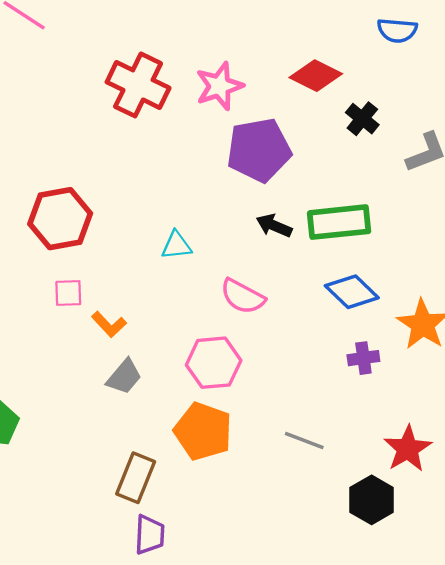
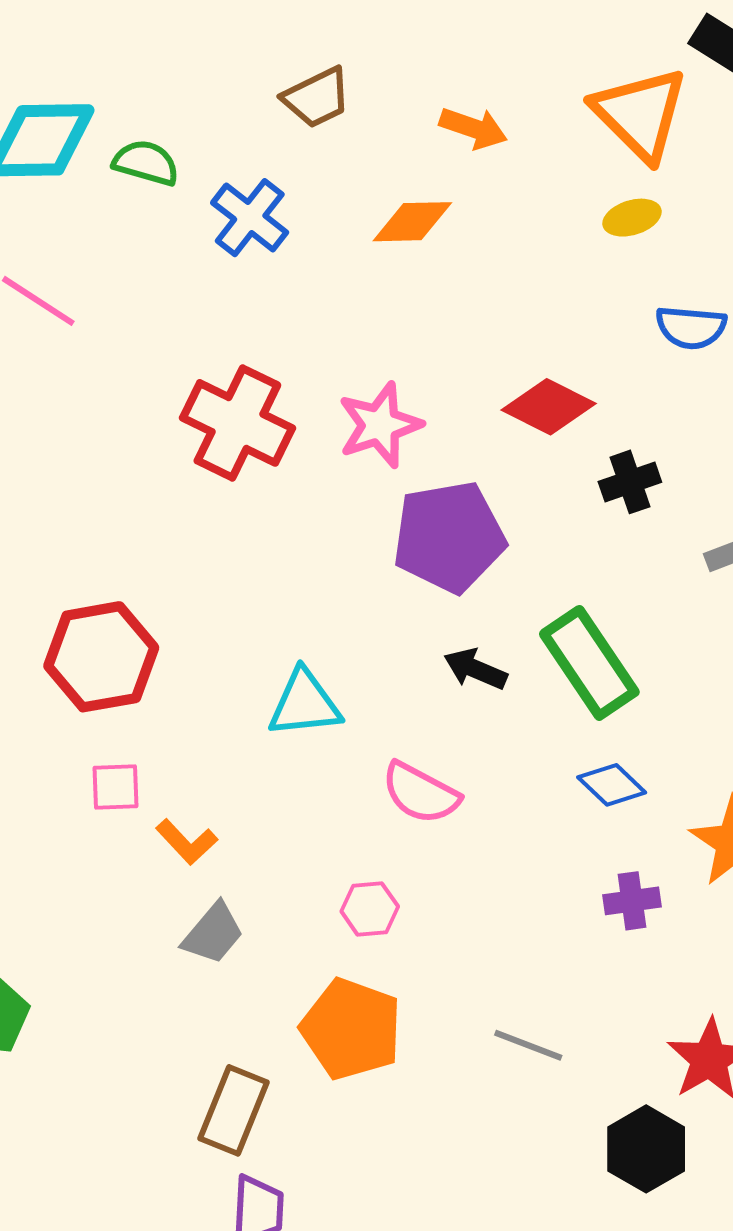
black cross: (362, 119) -> (630, 482), turned 32
green rectangle: (339, 222) -> (589, 663), turned 62
cyan triangle: (176, 245) -> (305, 704), size x1.4
blue diamond: (352, 292) -> (612, 785), size x0.7
pink hexagon: (214, 363) -> (370, 909), size x0.6

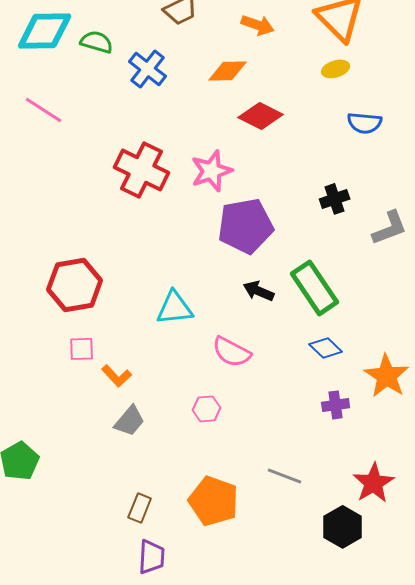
red diamond: (549, 407) -> (261, 116), moved
orange pentagon: (351, 1029) -> (214, 501), moved
brown rectangle: (233, 1110) -> (140, 508), size x0.7

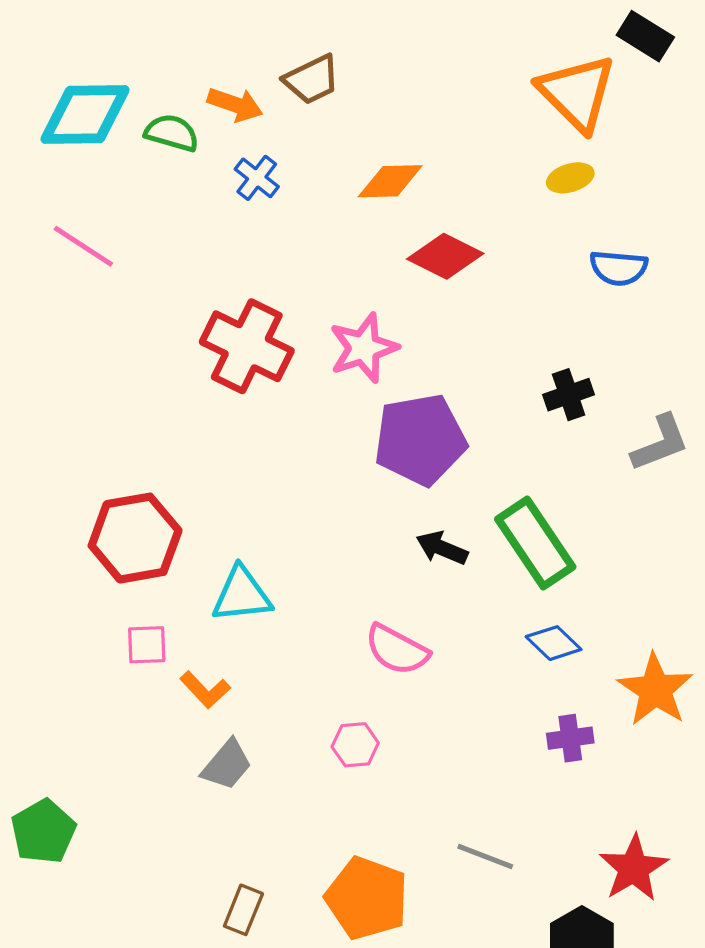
orange arrow: (258, 25) -> (235, 105), moved
blue cross: (148, 69) -> (257, 178), size x0.7
cyan triangle: (175, 308) -> (242, 595), moved

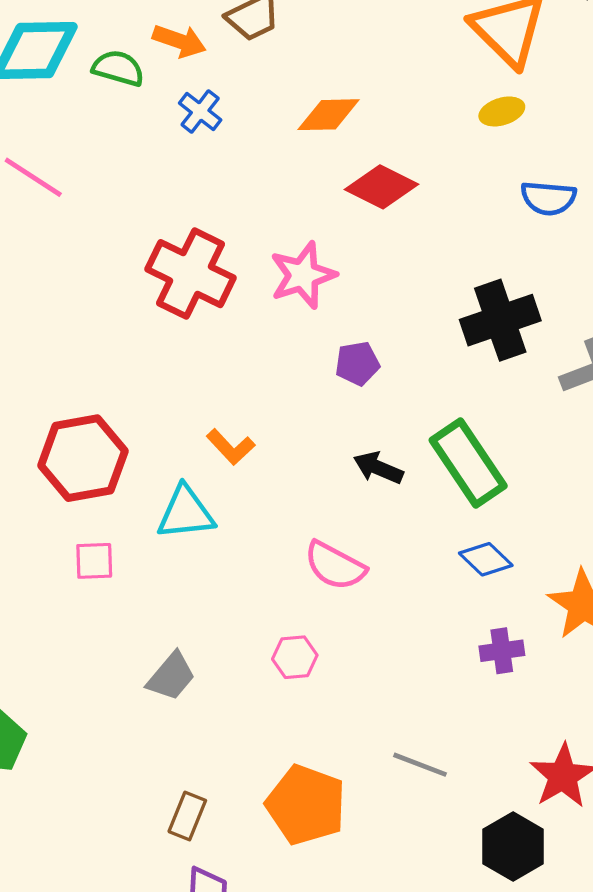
black cross: (569, 395) -> (500, 320), size x1.6
purple pentagon: (420, 440) -> (357, 363), size x0.5
orange L-shape: (205, 690) -> (231, 447), moved

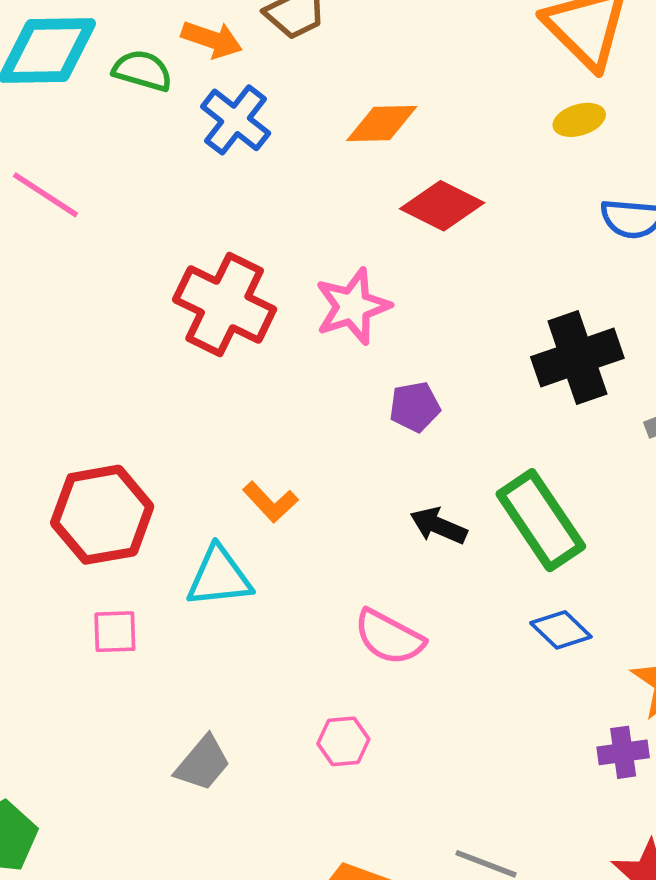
blue cross: (200, 111) -> (236, 120), size x1.4
purple cross: (502, 651) -> (623, 752), moved

